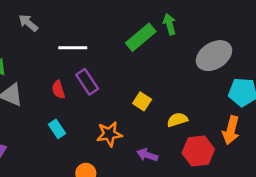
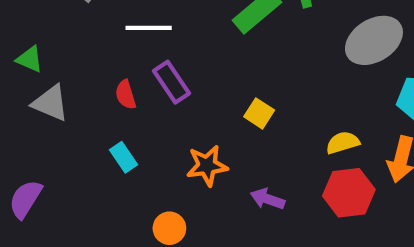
yellow semicircle: (177, 120) -> (343, 143), moved

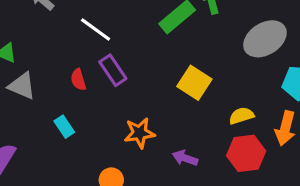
white line: (149, 28) -> (96, 29), turned 36
yellow square: (259, 113) -> (194, 83), moved, size x1.5
cyan rectangle: (123, 157) -> (64, 127), moved

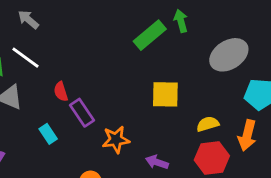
white line: (96, 29) -> (26, 58), moved
purple rectangle: (113, 70) -> (82, 113), moved
yellow square: (194, 83) -> (165, 94), turned -32

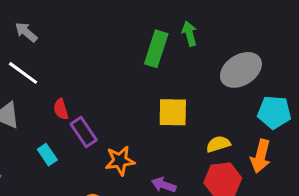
green rectangle: (150, 35) -> (156, 49), turned -32

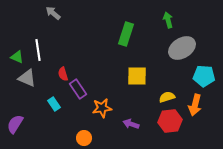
gray arrow: (26, 32) -> (53, 13), moved
green arrow: (189, 34) -> (168, 20), moved
white line: (23, 73) -> (38, 50), turned 45

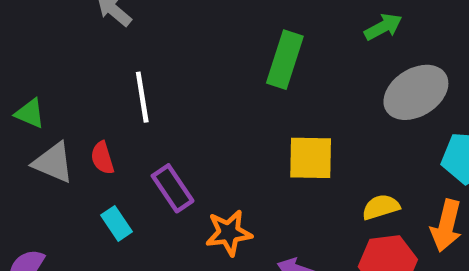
green arrow: (168, 20) -> (383, 27), turned 77
white line: (38, 50) -> (142, 97), moved
red semicircle: (63, 74) -> (102, 158), moved

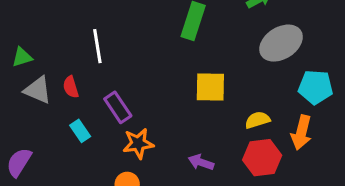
green triangle: (30, 113) -> (22, 57), turned -40
orange star: (229, 233) -> (138, 143), moved

